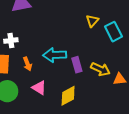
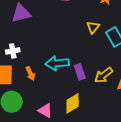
yellow arrow: (100, 69) -> (104, 75), turned 120
pink triangle: (39, 88) -> (45, 111), moved

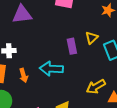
purple rectangle: (80, 72) -> (72, 46), moved

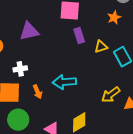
yellow triangle: (92, 38) -> (101, 47), turned 32
purple rectangle: (72, 46) -> (79, 35), moved

